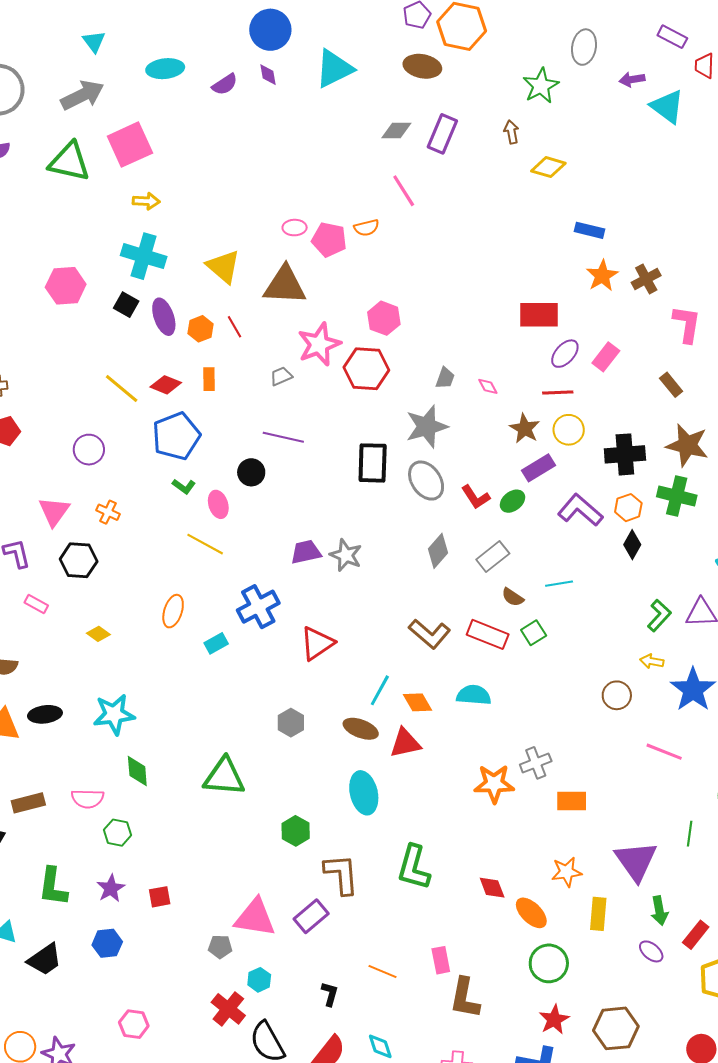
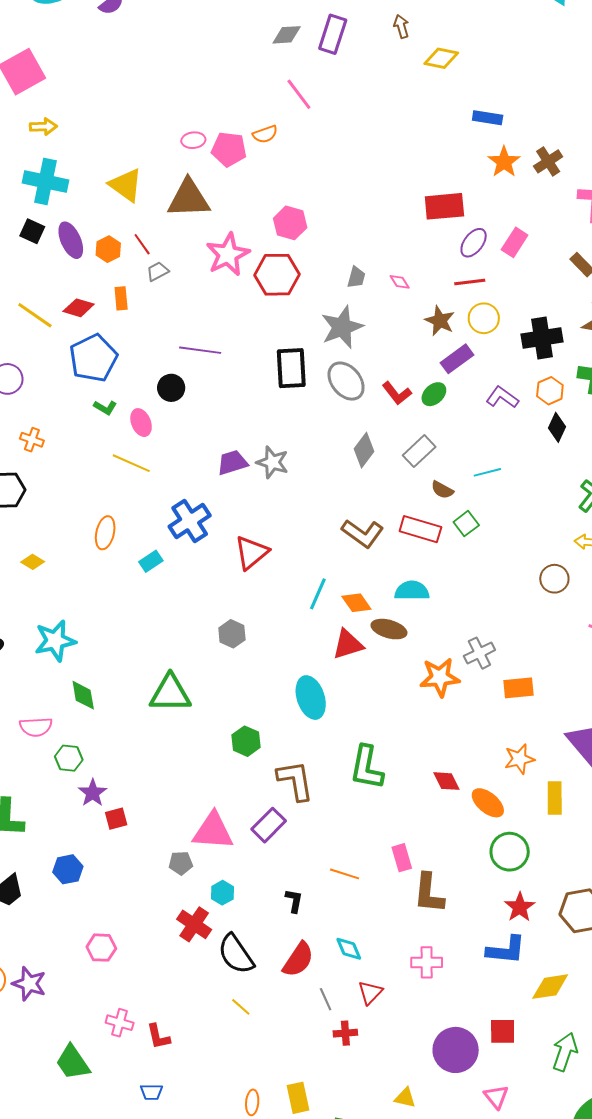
gray trapezoid: (281, 376) -> (158, 271), moved
purple L-shape: (580, 510) -> (502, 397), size x0.7
brown ellipse: (361, 729) -> (389, 629), moved
purple star: (111, 888) -> (93, 793), moved

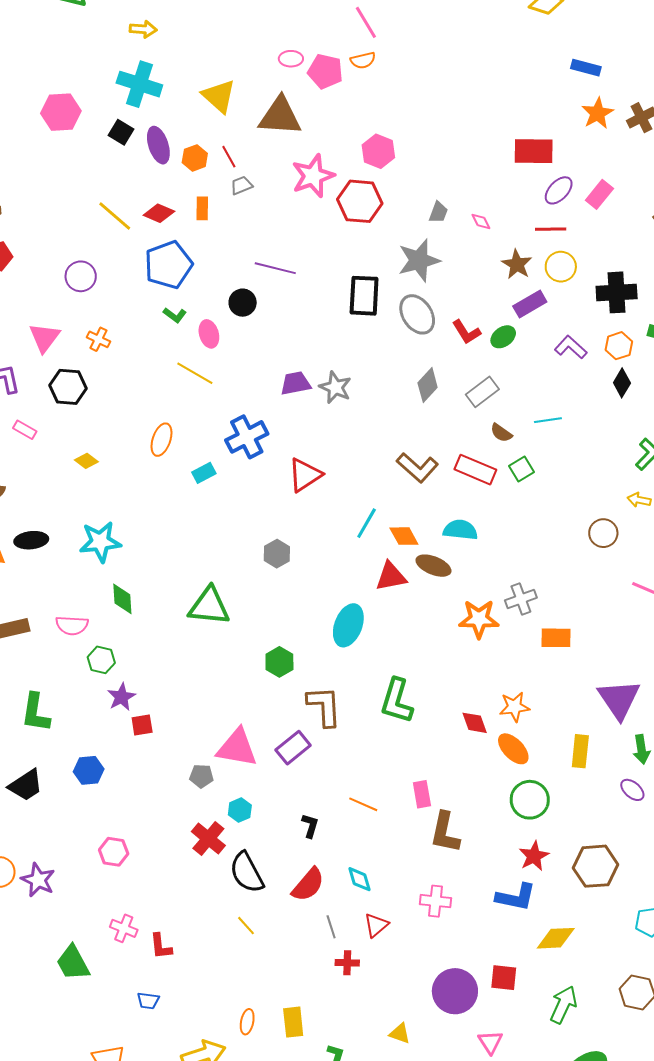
pink line: (299, 94) -> (366, 22), moved
cyan ellipse: (311, 698) -> (348, 625), turned 33
orange star: (519, 759) -> (514, 707), moved

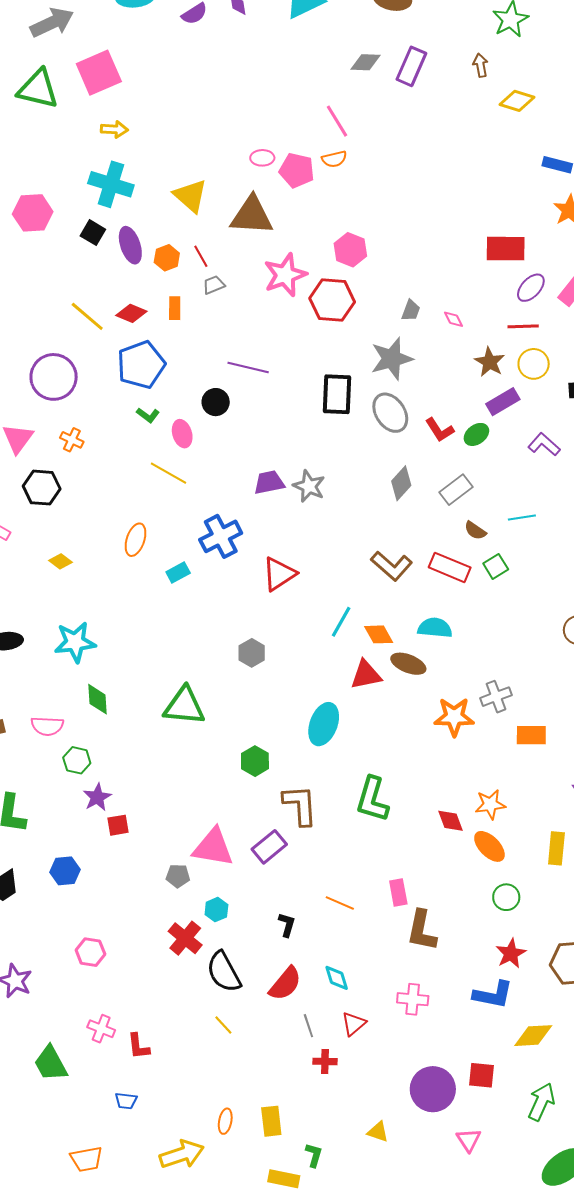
purple circle: (81, 276) -> (54, 377), size x1.5
green circle: (530, 800) -> (506, 897), size x0.7

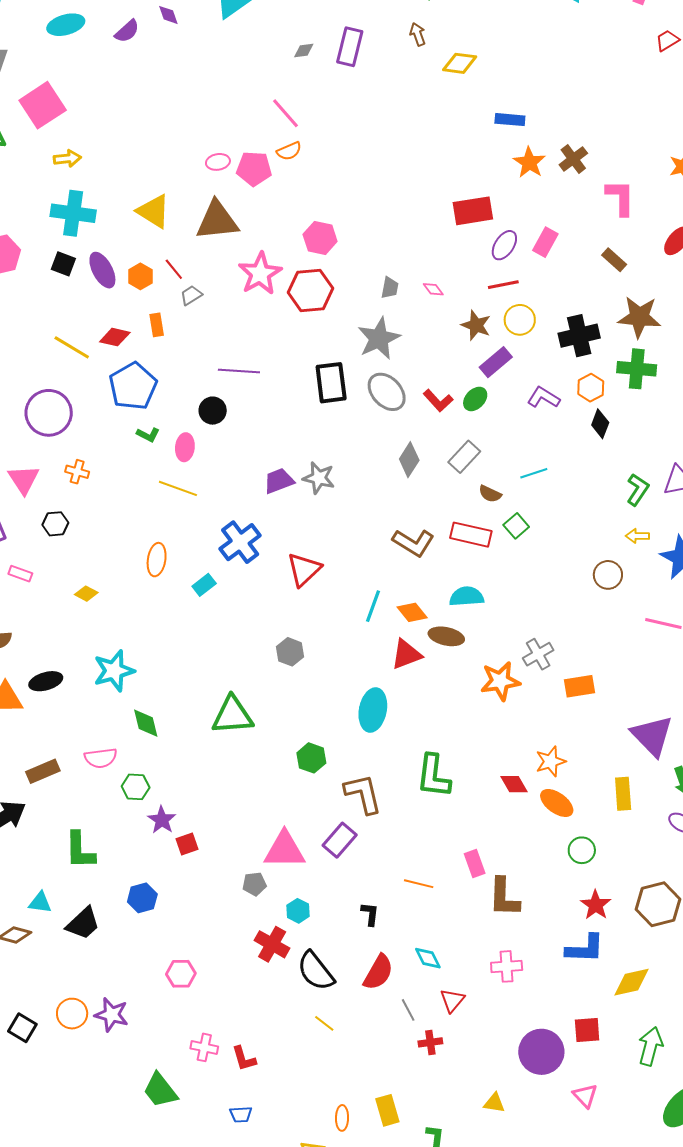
gray diamond: (366, 62) -> (304, 50), size x0.7
pink ellipse: (182, 434) -> (185, 447), turned 32
black hexagon: (42, 488) -> (55, 524), size x0.7

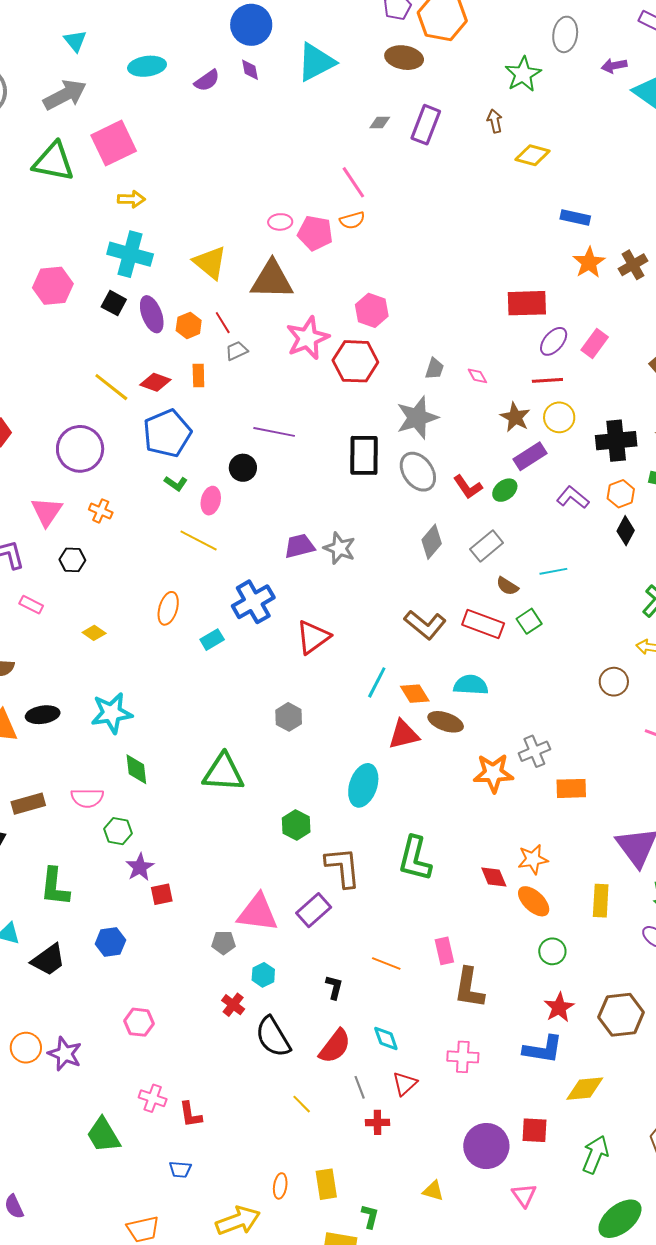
red cross: (272, 944) -> (233, 1005), size x0.7
yellow line: (324, 1023) -> (302, 1104), moved

